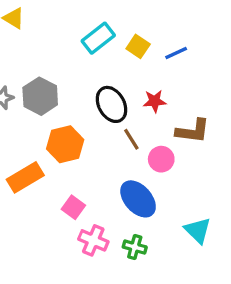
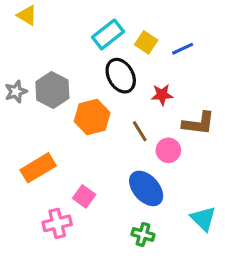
black ellipse: (112, 104) -> (121, 76), moved
orange hexagon: (65, 144) -> (92, 117), moved
pink cross: (93, 240) -> (57, 223), moved, turned -36

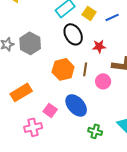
orange hexagon: (92, 117) -> (63, 69), moved
brown line: (140, 131) -> (85, 69), turned 40
blue ellipse: (146, 188) -> (76, 105), moved
green cross: (143, 234) -> (95, 131), moved

